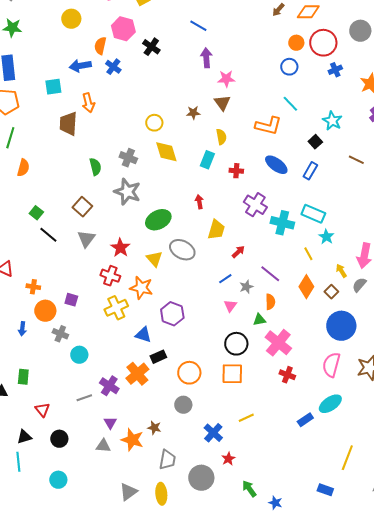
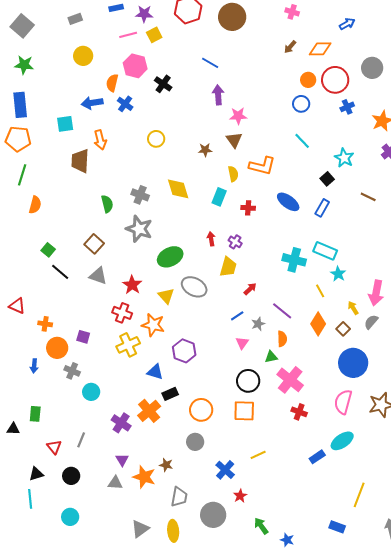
yellow circle: (154, 123) -> (156, 139), moved
orange L-shape: (268, 126) -> (262, 166), moved
purple cross: (255, 205) -> (235, 242), moved, size x0.6
gray triangle: (86, 239) -> (98, 276), turned -48
gray line: (84, 398) -> (81, 440), moved, turned -49

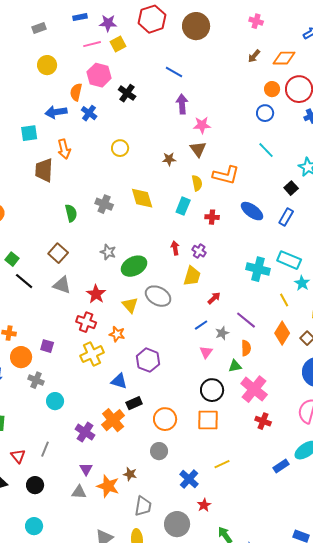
gray star: (139, 229) -> (108, 252), moved, size x0.6
orange star: (153, 325) -> (117, 334), size x0.7

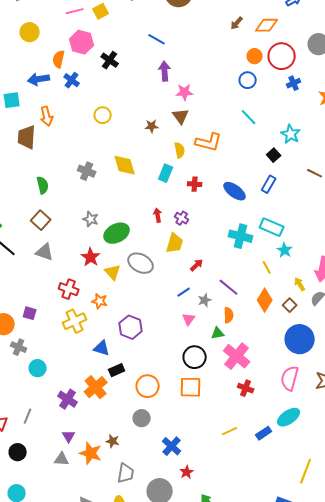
blue ellipse: (252, 211) -> (235, 191), moved
green semicircle: (71, 213) -> (43, 185), moved
red star: (96, 294) -> (91, 257), moved
yellow line: (222, 464) -> (230, 431), moved

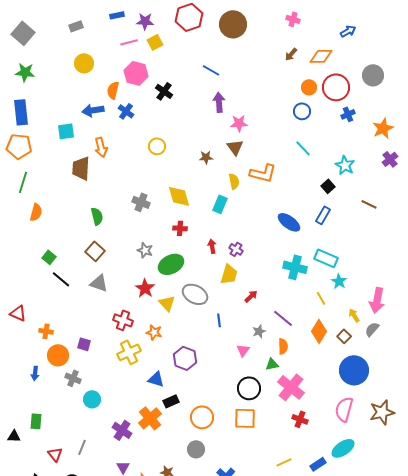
red cross: (195, 184) -> (180, 228), moved
blue line: (184, 292) -> (219, 320), moved, turned -64

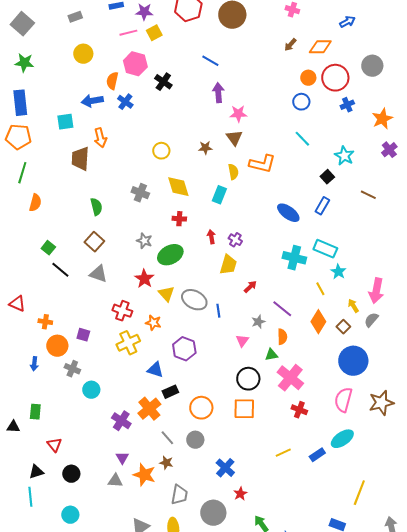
yellow circle: (157, 146) -> (161, 151), moved
gray ellipse: (195, 294) -> (194, 300), moved
gray line: (82, 447) -> (167, 438), moved, turned -63

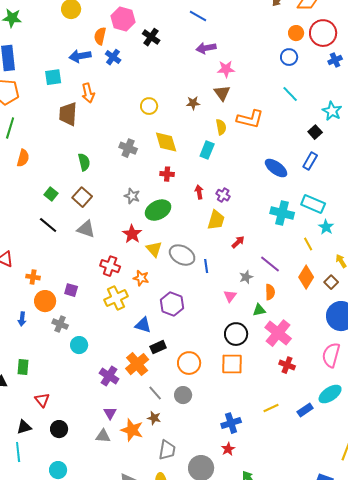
purple arrow: (218, 93) -> (206, 48), turned -96
green square: (48, 248) -> (51, 194), moved
blue cross: (225, 468) -> (231, 423), moved, turned 30

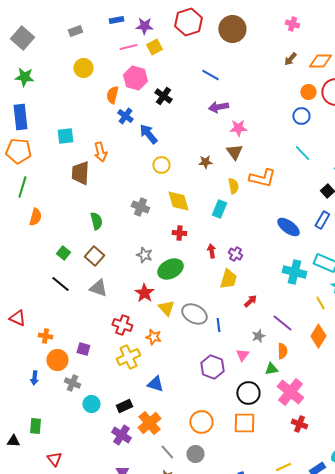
blue arrow: (80, 56) -> (148, 134), moved, turned 60
purple hexagon: (172, 304) -> (212, 367), moved
black rectangle: (158, 347) -> (124, 406), moved

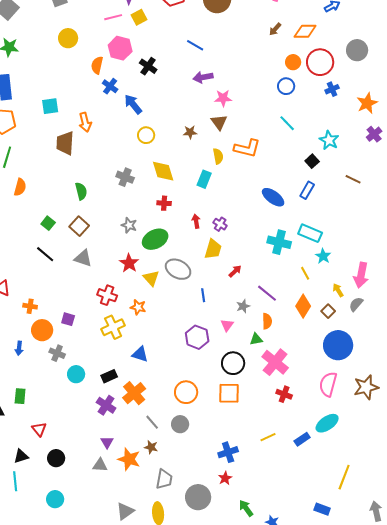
gray ellipse: (194, 314) -> (178, 269), moved

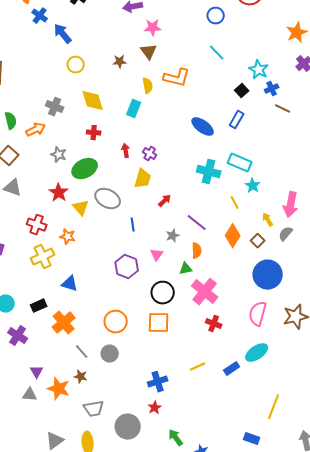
blue cross: (332, 89) -> (272, 89), moved
orange arrow: (85, 122) -> (36, 130), moved, turned -102
purple cross: (106, 405) -> (18, 336), moved
gray trapezoid: (164, 479) -> (94, 409), turned 70

